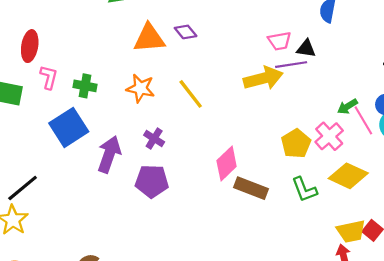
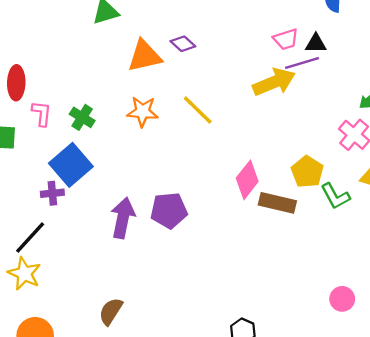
green cross: (85, 86) -> (82, 117), turned 30
purple cross: (154, 139) -> (52, 193), moved, turned -30
yellow pentagon: (296, 144) -> (307, 172), moved
purple arrow: (109, 154) -> (123, 218), moved

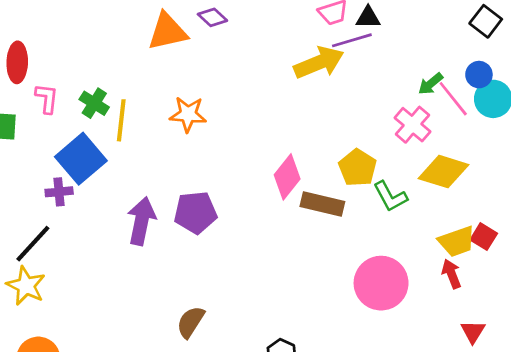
yellow line: (198, 110) -> (121, 120), moved, turned 52
orange star: (143, 112) -> (188, 114), moved
pink circle: (342, 299) -> (381, 283), moved, size x1.8
brown semicircle: (111, 311) -> (191, 322), moved

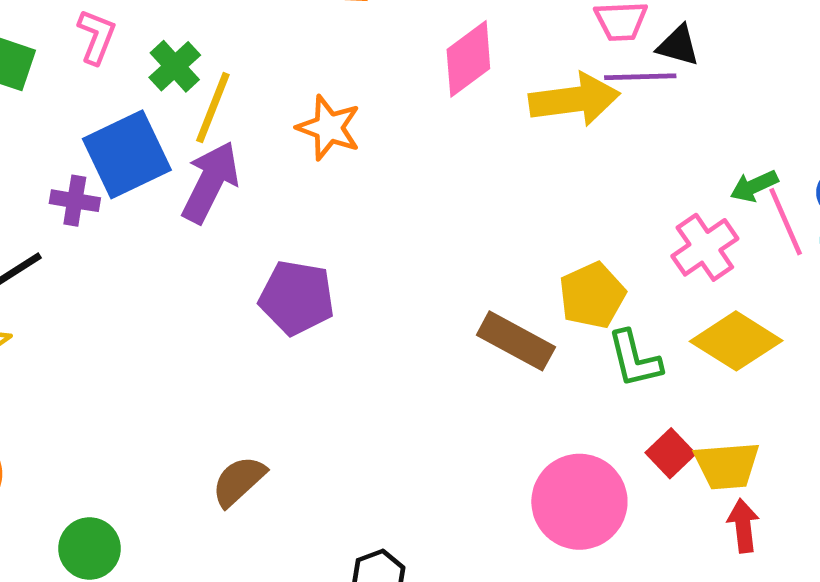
pink diamond: (287, 177) -> (468, 59), moved
purple arrow: (141, 221) -> (210, 182), moved
red square: (484, 237) -> (670, 453), moved
red arrow: (451, 274) -> (743, 526), moved

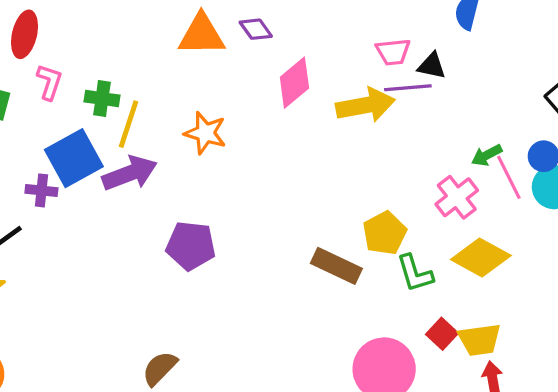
green cross: (175, 66) -> (102, 99), turned -36
purple arrow: (210, 182) -> (130, 173), turned 46

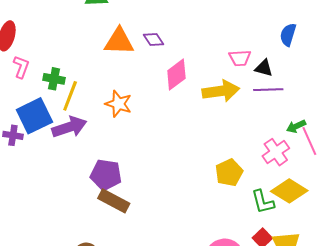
purple line: (408, 88) -> (268, 90), moved
brown rectangle: (336, 266) -> (114, 201), moved
green L-shape: (415, 273) -> (263, 202), moved

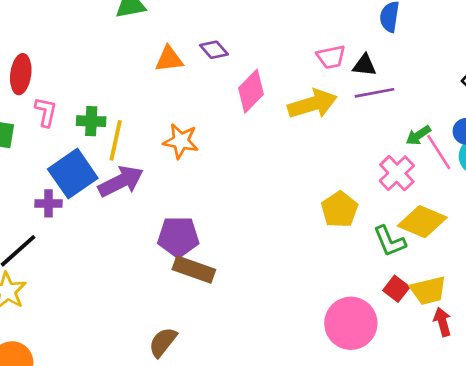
orange triangle: (119, 41) -> (169, 59), size x0.7

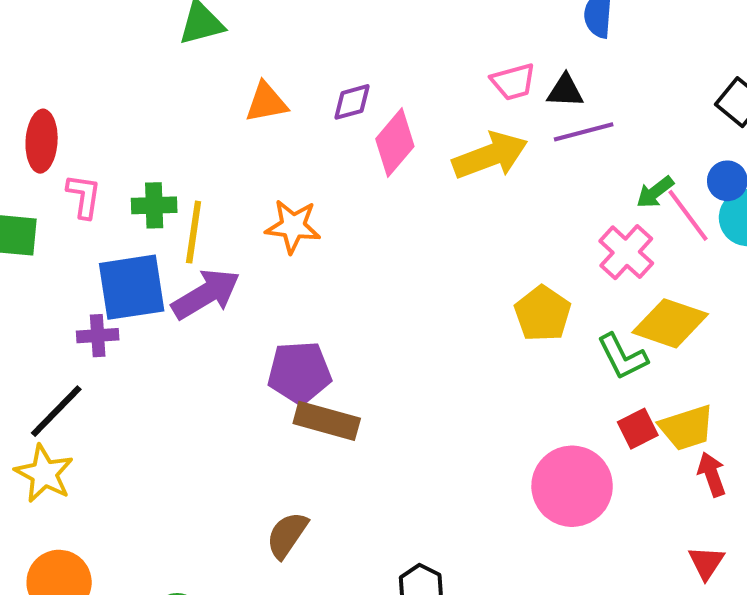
purple diamond: (214, 50) -> (352, 102), moved, turned -60
blue square: (73, 174) -> (132, 287), turned 30
red square: (396, 289) -> (638, 429), turned 30

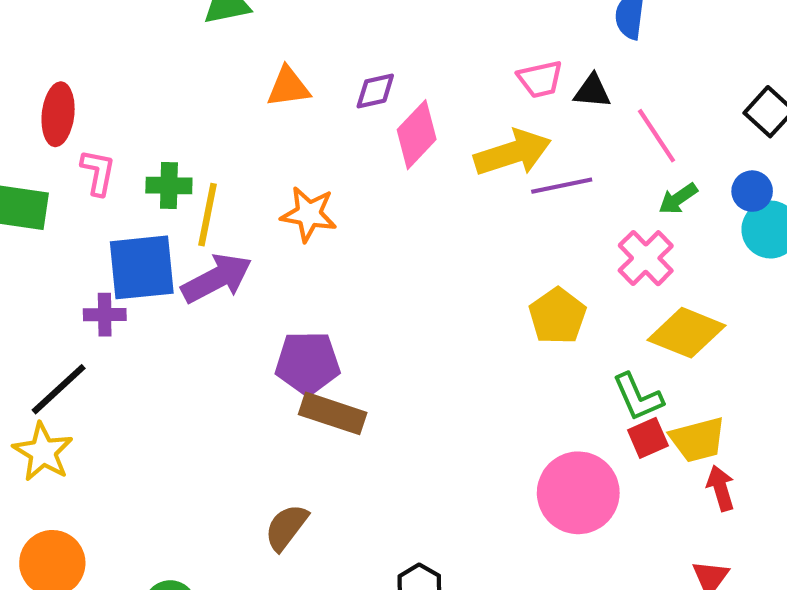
purple line: (584, 132) -> (562, 186), moved
pink line: (688, 215) -> (656, 136), moved
green L-shape: (622, 357) -> (638, 397), moved

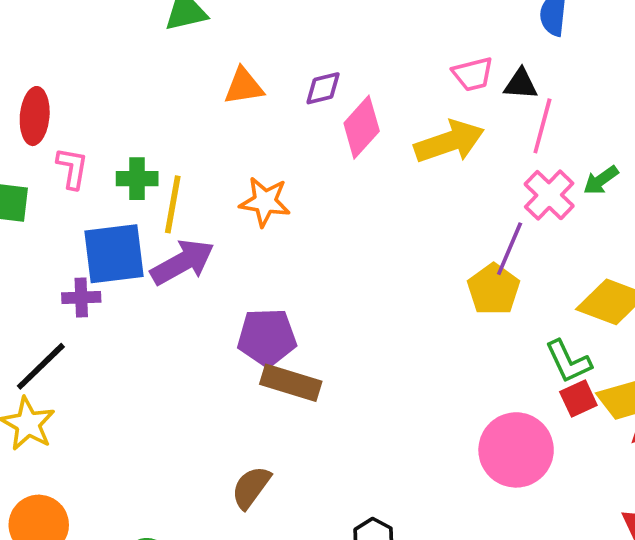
pink line: (656, 136) -> (542, 126), moved, turned 50
purple line: (562, 186) -> (510, 249), moved, turned -54
pink cross: (646, 258) -> (549, 195), moved

